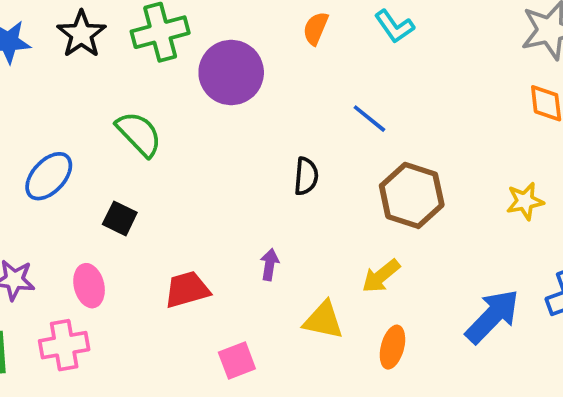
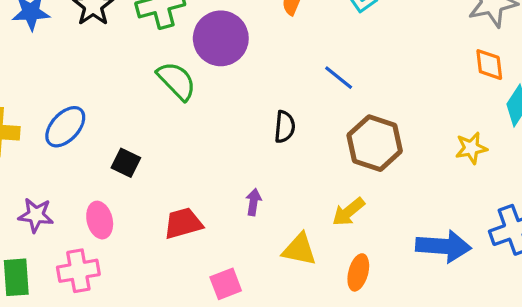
green semicircle: (139, 134) -> (177, 81), moved
blue arrow: (492, 316) -> (443, 246), turned 50

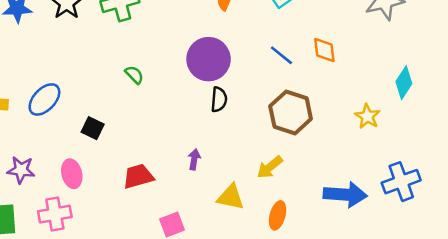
purple circle: (221, 38) -> (209, 59), moved
orange diamond: (489, 65) -> (324, 50), moved
blue line: (339, 78) -> (281, 55), moved
green semicircle: (177, 81) -> (134, 75), moved, size x0.6
yellow star: (471, 148) -> (367, 116), turned -30

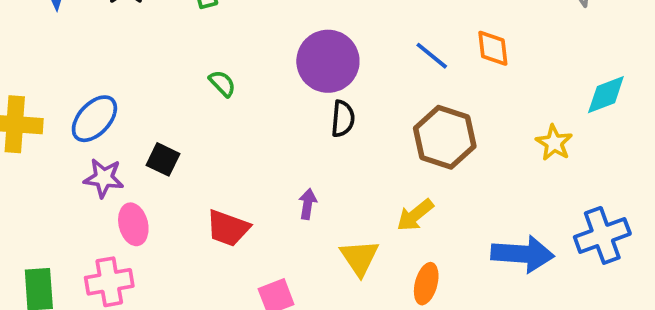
cyan diamond: (404, 83) -> (606, 95), turned 36
purple star: (21, 170) -> (104, 178), moved
red trapezoid: (138, 176) -> (228, 228), turned -144
yellow triangle: (231, 197) -> (359, 258), turned 44

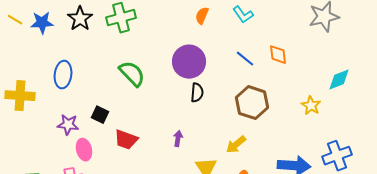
green semicircle: (222, 83) -> (132, 74), size x1.8
blue ellipse: (94, 119) -> (63, 75), moved, turned -36
red trapezoid: (228, 228) -> (126, 140), moved

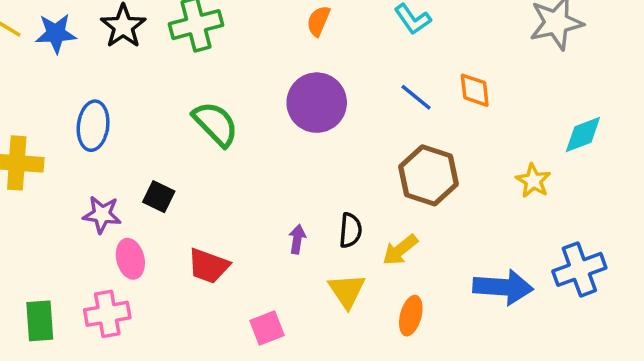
orange semicircle: (202, 16) -> (318, 21), moved
black semicircle: (197, 93) -> (350, 230), moved
red trapezoid: (126, 140) -> (208, 266), moved

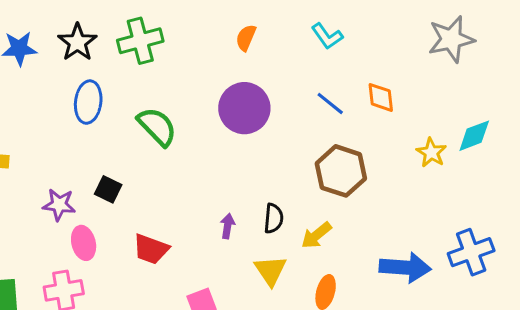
blue ellipse: (93, 126) -> (88, 102), moved
yellow star: (533, 181) -> (431, 153), moved

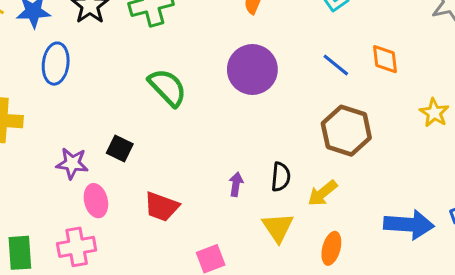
blue ellipse: (88, 102) -> (56, 64), moved

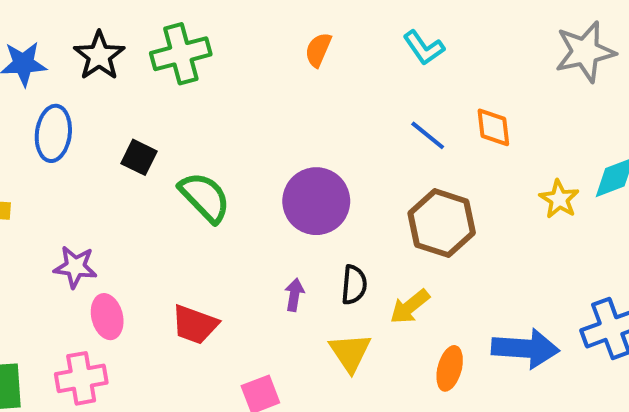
purple circle: (252, 69) -> (316, 201), moved
green semicircle: (167, 87) -> (205, 197), moved
black square: (120, 148) -> (139, 157), moved
orange ellipse: (331, 248) -> (450, 368), moved

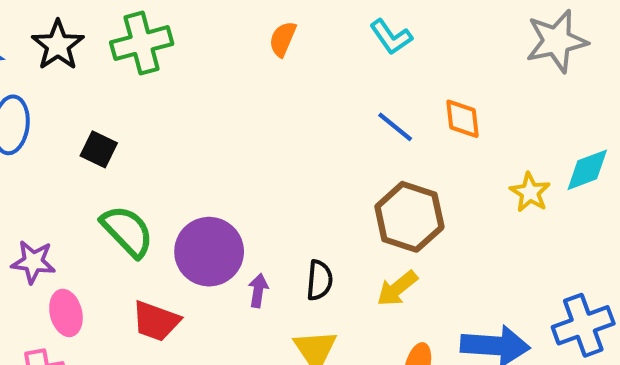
green semicircle: (205, 197) -> (127, 231), moved
purple circle: (316, 201) -> (209, 252), moved
yellow arrow: (410, 307) -> (397, 288), moved

